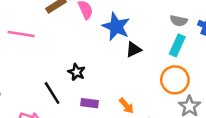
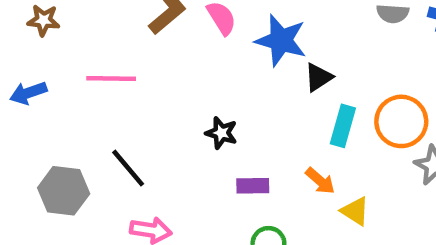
cyan rectangle: (177, 45) -> (343, 126), moved
black line: (52, 93) -> (128, 168), moved

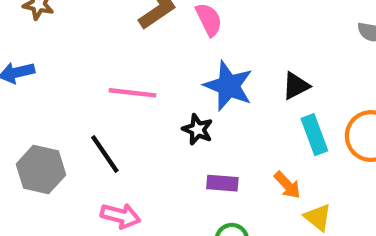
blue star: (281, 40) -> (228, 86), moved
pink line: (111, 79) -> (133, 93), moved
cyan rectangle: (343, 126) -> (314, 135), turned -42

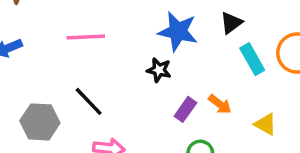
pink line: (133, 93) -> (86, 37), moved
purple rectangle: (222, 183) -> (185, 109), turned -50
orange arrow: (287, 185) -> (220, 104), moved

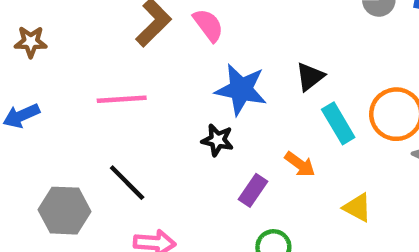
orange arrow: (220, 104) -> (300, 164), moved

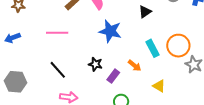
black triangle: (310, 77) -> (145, 12), moved
black star: (217, 140) -> (95, 64), moved
gray hexagon: (64, 211) -> (15, 82), moved

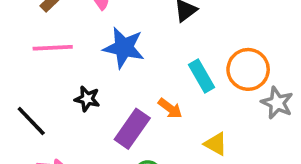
pink line: (57, 33) -> (53, 48), moved
black star: (95, 64) -> (87, 99), moved
purple rectangle: (113, 76) -> (132, 129), size x1.5

